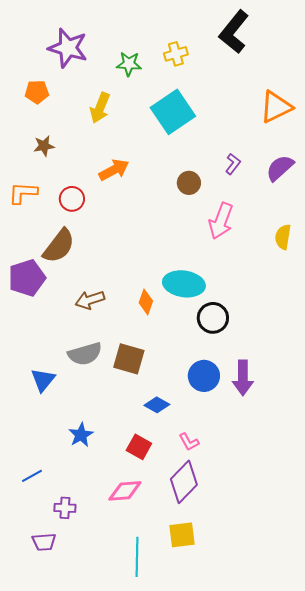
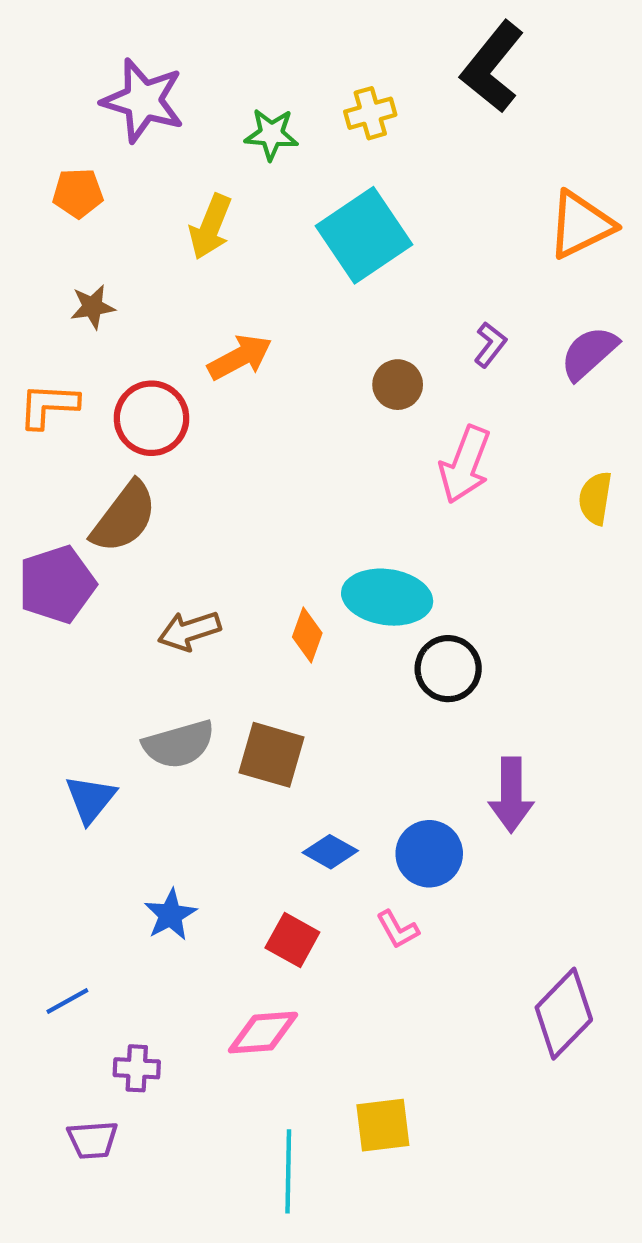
red circle: (72, 199) -> (151, 418), size x1.4
blue circle: (204, 376) -> (429, 854), moved
purple diamond: (184, 482) -> (564, 1014), moved

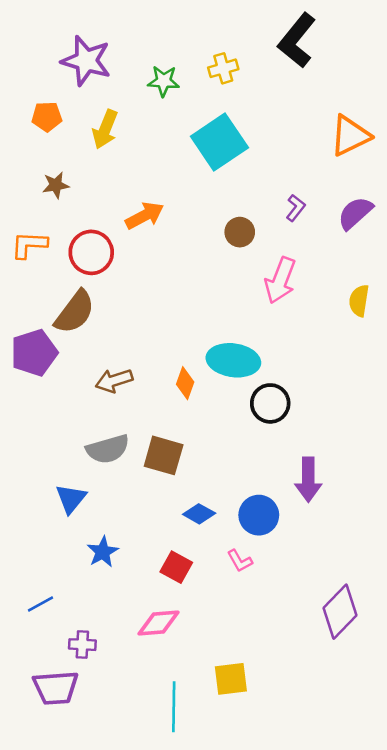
yellow arrow: (210, 227) -> (105, 129), moved
blue triangle: (90, 799) -> (71, 499), moved
purple trapezoid: (93, 1140) -> (56, 688), size x1.5

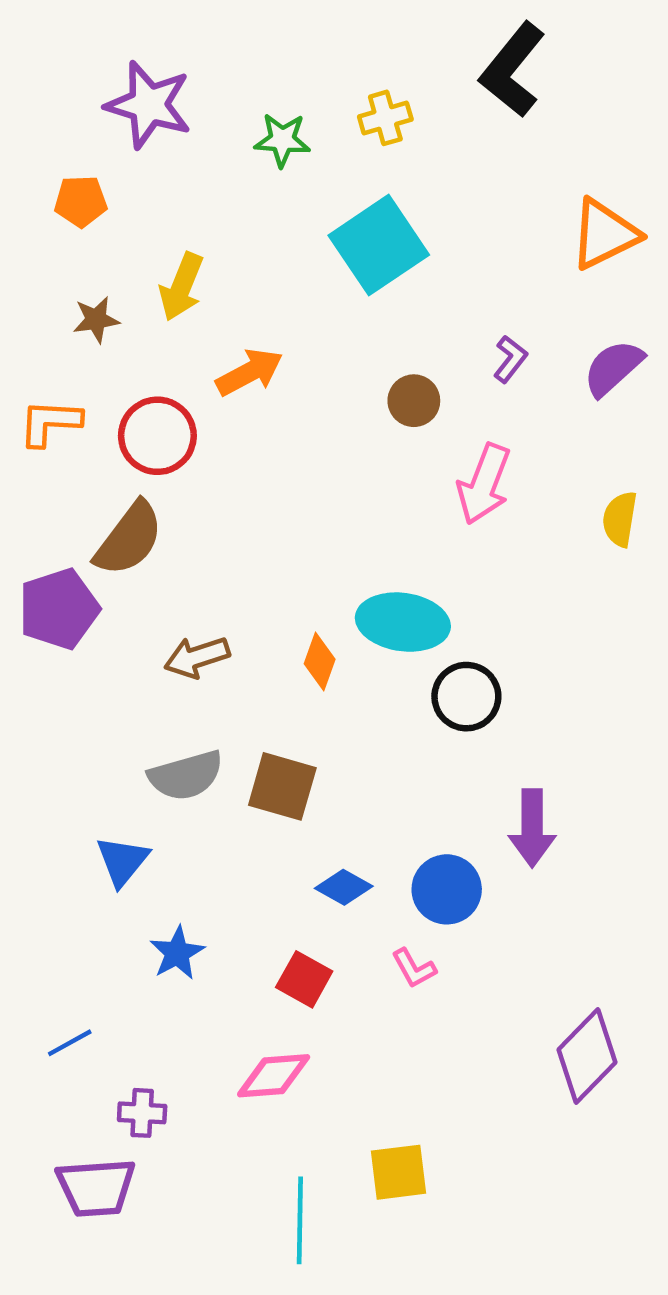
yellow arrow: (105, 129) -> (182, 287), moved

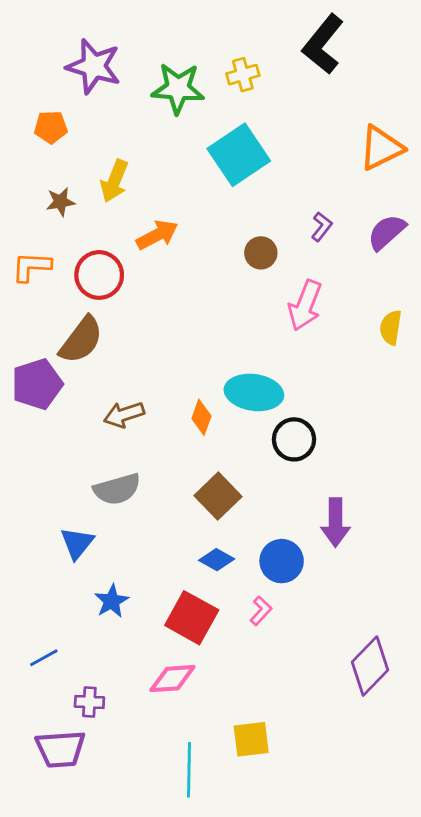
green star: (282, 140) -> (178, 88), size x1.5
brown square: (282, 786) -> (218, 496), moved, turned 30
pink L-shape: (414, 968) -> (261, 611), turned -108
red square: (304, 979) -> (192, 618), size x1.5

